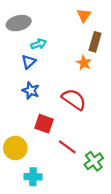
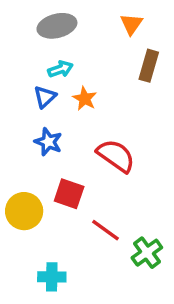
gray ellipse: (19, 23) -> (57, 26), moved
orange star: (84, 63) -> (85, 99), moved
yellow circle: (15, 148) -> (24, 211), moved

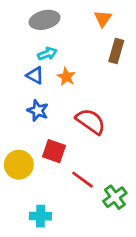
blue triangle: (45, 97) -> (35, 75), turned -48

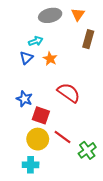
gray ellipse: (45, 20) -> (50, 15), moved
blue triangle: (35, 75) -> (26, 58), turned 48
blue star: (38, 111) -> (24, 99), moved
yellow circle: (19, 165) -> (38, 139), moved

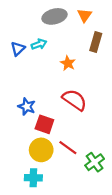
blue triangle: (26, 58) -> (18, 49), moved
orange star: (50, 59) -> (68, 63), moved

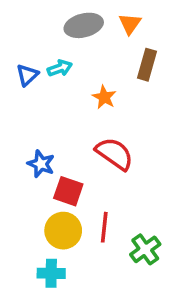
red line: (68, 148) -> (104, 227), turned 60

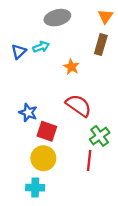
orange triangle: (130, 24) -> (105, 16), moved
red line: (104, 227) -> (89, 161), moved
green cross: (145, 249) -> (100, 136), moved

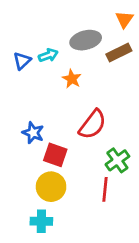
gray ellipse: (57, 18) -> (86, 40), moved
brown rectangle: (101, 45) -> (119, 53), turned 48
orange star: (71, 67) -> (72, 79), moved
red semicircle: (79, 105) -> (93, 124), turned 92

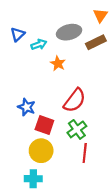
blue triangle: (22, 61) -> (18, 34), moved
green cross: (117, 160) -> (77, 129), moved

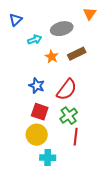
blue triangle: (18, 34) -> (16, 20), moved
brown rectangle: (96, 42) -> (77, 54), moved
blue star: (27, 107) -> (37, 86), moved
cyan cross: (33, 179) -> (48, 158), moved

